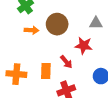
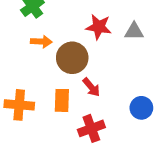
brown circle: (57, 24) -> (72, 58), moved
red star: (84, 46) -> (99, 27), moved

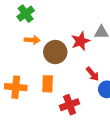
red star: (99, 27) -> (81, 41), moved, turned -30
red arrow: (91, 87) -> (93, 74), moved

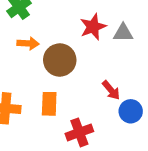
red star: (81, 41) -> (93, 27), moved

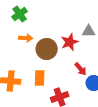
red star: (93, 27) -> (70, 42), moved

